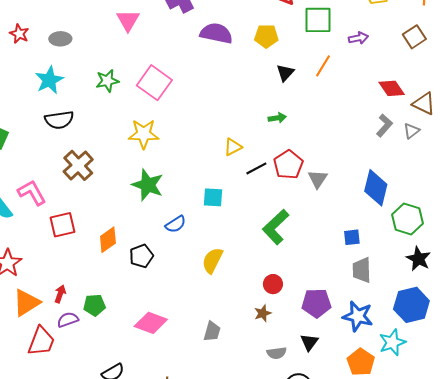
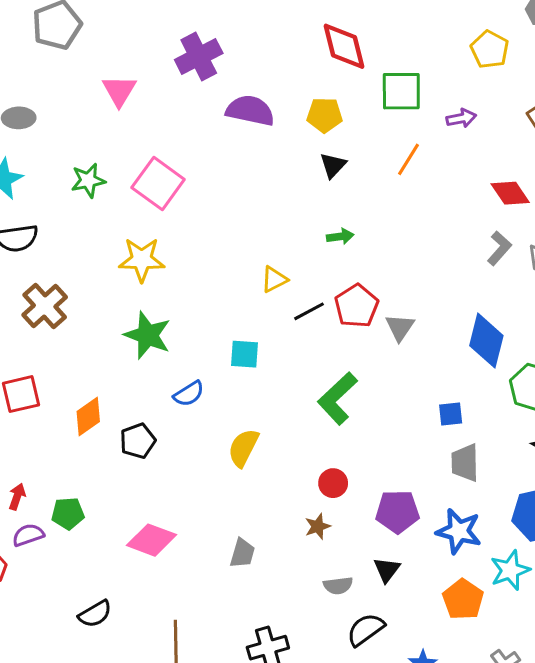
black triangle: (285, 73) -> (333, 165), moved

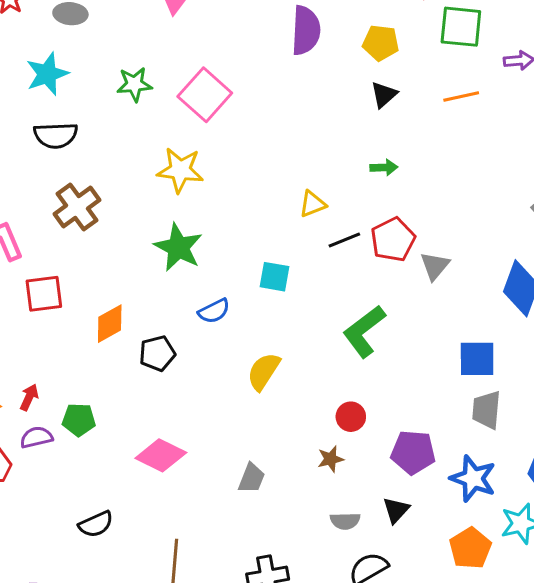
purple semicircle: (250, 110) -> (306, 30), turned 75
orange line: (409, 159) -> (461, 97), turned 40
blue square: (451, 414) -> (477, 359), size x1.5

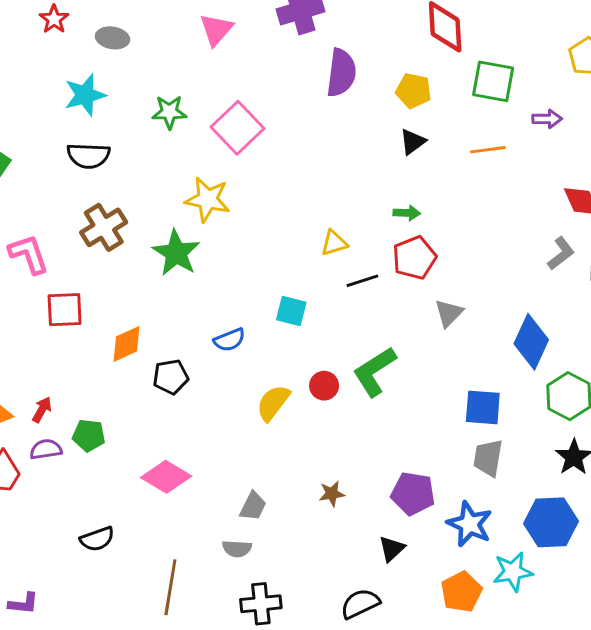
red pentagon: (393, 240) -> (414, 258), moved
green star: (178, 247) -> (176, 253), moved
red circle: (351, 417) -> (324, 386), moved
gray semicircle: (345, 521) -> (237, 549), moved

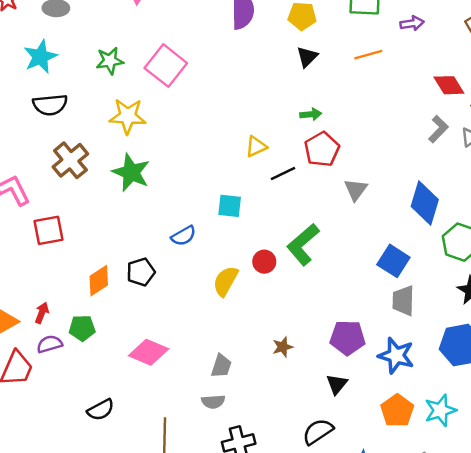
yellow star: (208, 199) -> (128, 116), moved
orange diamond: (126, 344) -> (99, 281), moved
blue square: (483, 407) -> (393, 261), turned 36
cyan star: (513, 572) -> (440, 410), moved

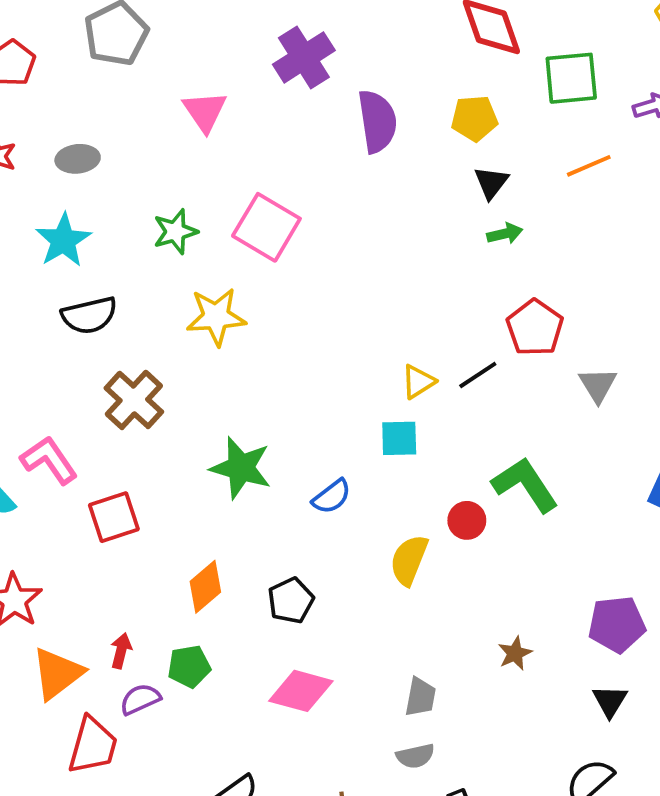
green arrow: (311, 114) -> (505, 234), moved
yellow triangle: (256, 147) -> (418, 382), moved
green star: (131, 172) -> (241, 468), moved
green L-shape: (303, 245) -> (525, 485), turned 105
black pentagon: (141, 272) -> (291, 601), moved

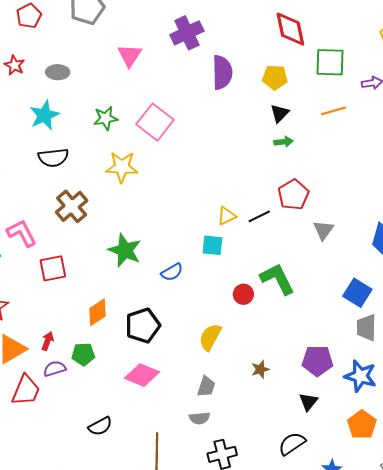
yellow semicircle: (409, 560) -> (210, 337), moved
black pentagon: (291, 601) -> (143, 326), size x1.4

